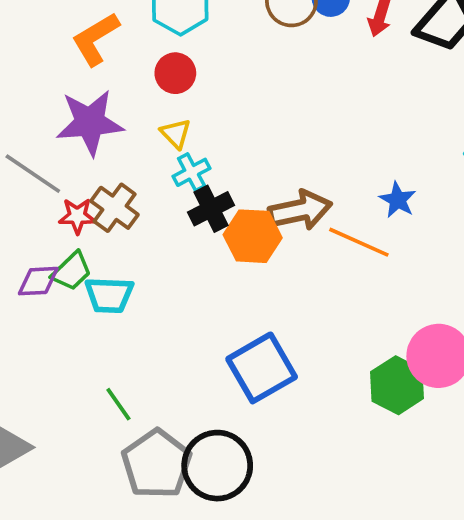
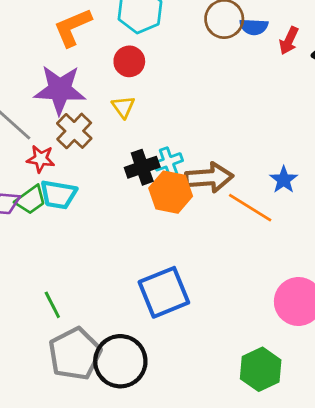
cyan cross: (192, 172) -> (168, 162), moved
brown cross: (115, 208) -> (74, 131), moved
cyan trapezoid: (109, 295) -> (58, 195), moved
green hexagon: (397, 385) -> (261, 369), moved

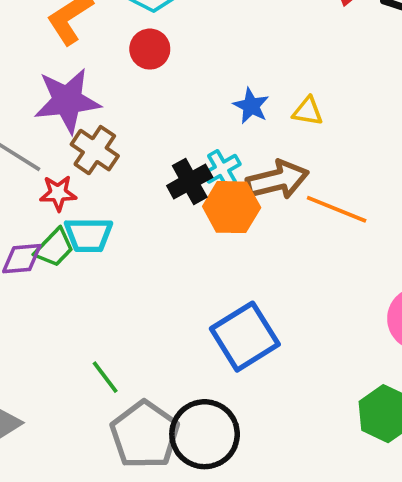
yellow triangle: (123, 107) -> (308, 111), moved, turned -35
blue star: (284, 180) -> (251, 106), moved

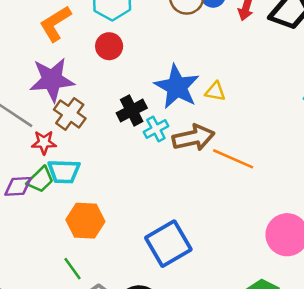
blue star: (251, 106) -> (177, 87), size x1.8
black cross: (190, 181) -> (132, 111), moved
orange hexagon: (232, 207) -> (85, 221), moved

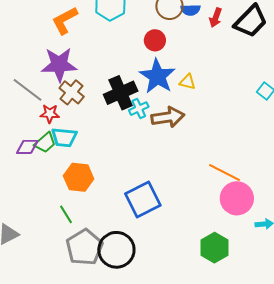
red circle: (109, 46) -> (155, 40), moved
black cross: (132, 111) -> (121, 93), size x1.4
orange line: (233, 159) -> (225, 172), moved

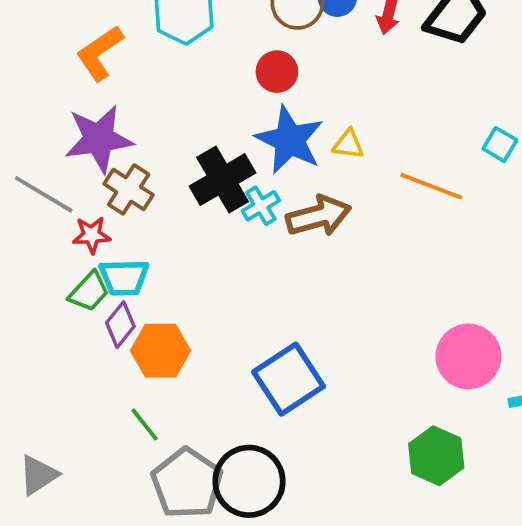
purple diamond: (27, 147) -> (120, 325), moved, turned -45
orange line: (225, 172) -> (431, 186), moved

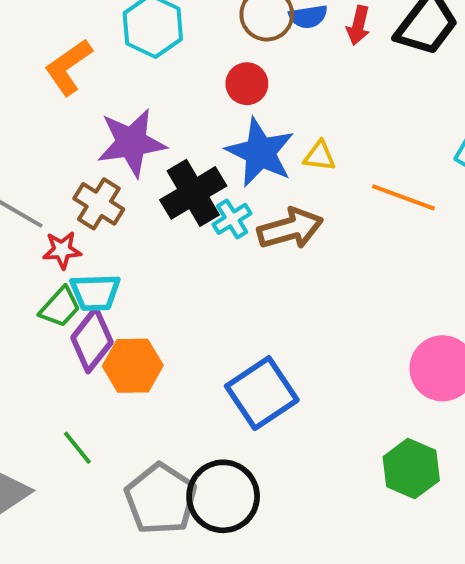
purple star: (99, 139) -> (132, 143), moved
purple diamond: (120, 325) -> (92, 340), size x1.4
green line: (145, 425) -> (77, 448), moved

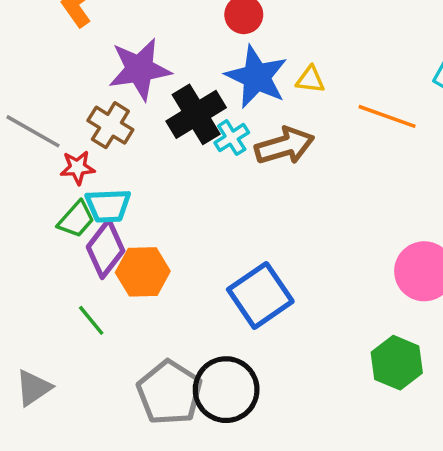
green line: (77, 448) -> (91, 320), moved

